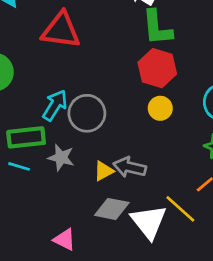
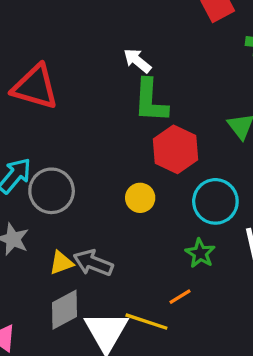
red hexagon: (157, 68) -> (175, 149), moved
gray diamond: (112, 209) -> (65, 310), turned -48
yellow line: (180, 209) -> (146, 322), turned -32

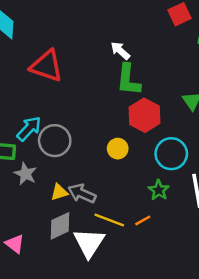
yellow line: (146, 322) -> (109, 220), moved

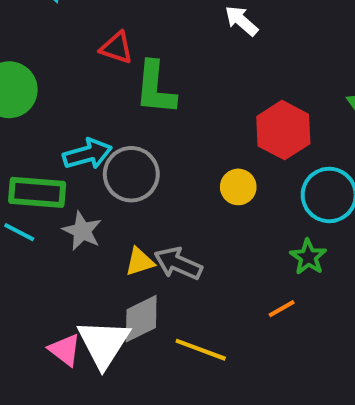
red triangle: (47, 66) -> (117, 48), size x0.6
green L-shape: (128, 80) -> (155, 88), moved
cyan arrow: (29, 129) -> (88, 154), turned 32
yellow line: (109, 220) -> (201, 350), moved
white triangle: (89, 243) -> (104, 343), moved

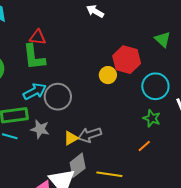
green L-shape: (155, 88) -> (34, 57), moved
yellow circle: (238, 187) -> (108, 75), moved
gray arrow: (178, 263) -> (90, 135), turned -30

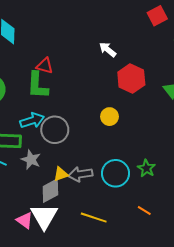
red hexagon: (127, 60) -> (131, 78), moved
cyan circle: (155, 86) -> (115, 173), moved
orange line: (144, 146) -> (144, 211), moved, turned 64
gray diamond: (78, 165) -> (50, 191), moved

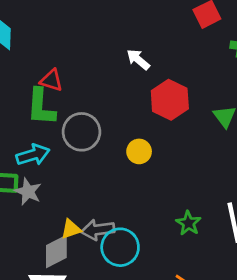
gray circle: (55, 130) -> (81, 132), moved
gray star: (31, 160) -> (28, 192), moved
cyan circle: (115, 173) -> (120, 247), moved

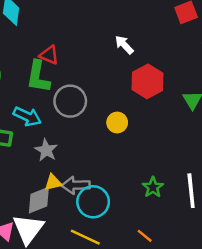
cyan arrow: (33, 155) -> (27, 116), turned 36
gray star: (28, 192) -> (46, 150), moved

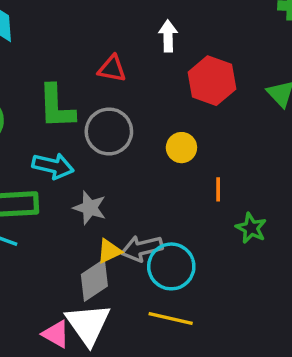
white arrow: (124, 45) -> (168, 36), turned 55
red triangle: (49, 55) -> (112, 69), moved
orange line: (145, 236) -> (218, 189), moved, turned 63

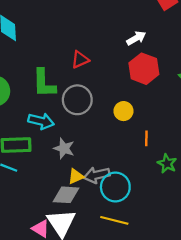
white arrow: (168, 36) -> (136, 38), moved, turned 60
red triangle: (112, 69) -> (80, 60), turned -36
gray diamond: (94, 280) -> (66, 195), turned 36

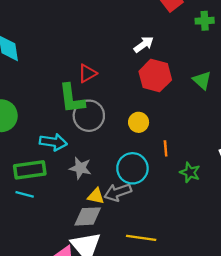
green L-shape: (44, 83) -> (72, 99), moved
yellow triangle: (76, 176) -> (96, 196), turned 42
cyan circle: (115, 187) -> (132, 168), moved

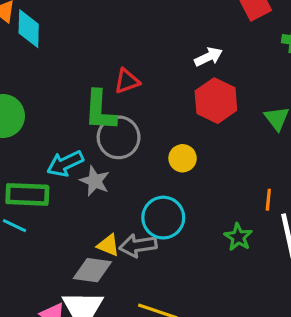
cyan arrow: (53, 142) -> (65, 163), turned 136
orange line: (166, 148) -> (268, 200), moved
gray star: (80, 168) -> (95, 181), moved

